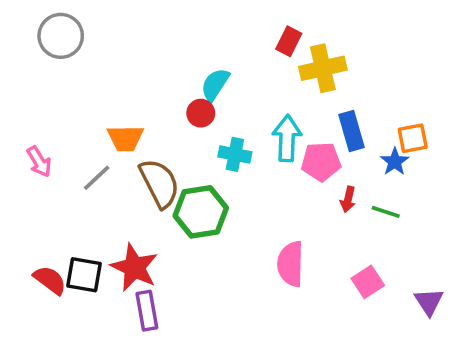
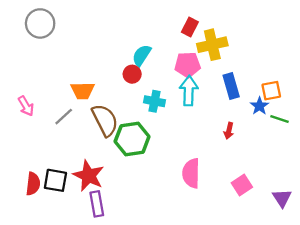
pink pentagon: (321, 162) -> (188, 65), moved
green line: (386, 212) -> (280, 119), moved
red semicircle: (50, 280) -> (33, 184), turned 60

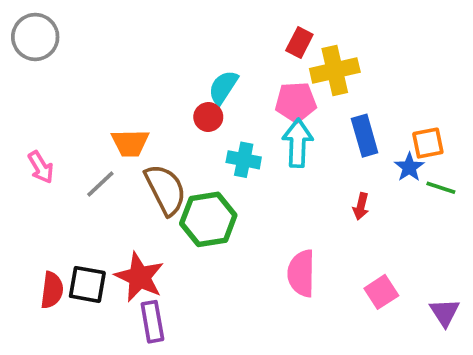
gray circle: (40, 23) -> (35, 37), moved

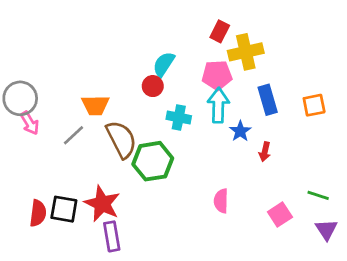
gray circle: (35, 37) -> (20, 98), moved
blue star: (409, 167) -> (240, 131), moved
green line: (441, 188) -> (318, 195), moved
pink semicircle: (301, 273) -> (221, 201), size x0.7

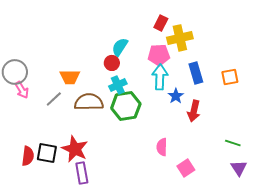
cyan cross: (179, 117) -> (118, 85), moved, turned -36
brown semicircle: (121, 139) -> (89, 102), turned -64
red arrow: (265, 152) -> (194, 111), size x1.5
green hexagon: (153, 161) -> (126, 106), moved
pink square: (280, 215) -> (186, 168), moved

